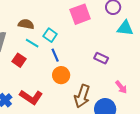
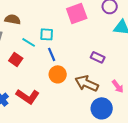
brown semicircle: (26, 24) -> (13, 19), moved
cyan square: (50, 35) -> (47, 34), turned -32
brown arrow: (82, 96) -> (87, 83), moved, turned 95

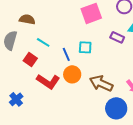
cyan square: (47, 34) -> (85, 47), moved
purple rectangle: (98, 57) -> (117, 37), moved
red L-shape: (28, 96) -> (48, 81), moved

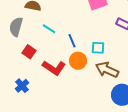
cyan square: (85, 47) -> (98, 48), moved
red square: (30, 59) -> (29, 52), moved

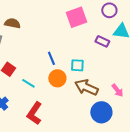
cyan line: (49, 29) -> (28, 83), moved
red L-shape: (54, 68) -> (34, 113), moved, turned 90

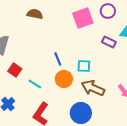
purple circle: (109, 10) -> (108, 11), moved
brown semicircle: (12, 23) -> (35, 14), moved
blue circle: (101, 112) -> (81, 113), moved

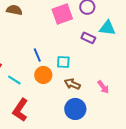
brown arrow: (93, 88) -> (72, 84), size x0.7
blue circle: (81, 113) -> (75, 109), moved

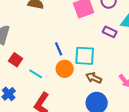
cyan square: (63, 62) -> (85, 56), size x1.5

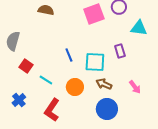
purple rectangle: (110, 32) -> (120, 51), moved, turned 48
orange circle: (65, 69) -> (75, 87), moved

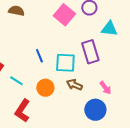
pink square: (94, 14) -> (64, 15), turned -30
purple rectangle: (120, 51) -> (90, 52), size x1.6
blue circle: (107, 109) -> (95, 110), moved

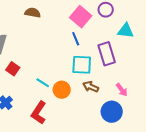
blue line: (39, 56) -> (76, 39), moved
cyan line: (16, 81) -> (43, 83), moved

